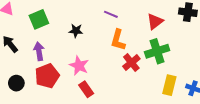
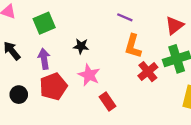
black star: (76, 31) -> (81, 46), moved
red rectangle: (86, 89) -> (108, 101), moved

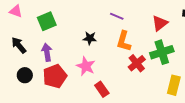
black star: (81, 46) -> (90, 38), moved
black circle: (19, 95) -> (25, 75), moved

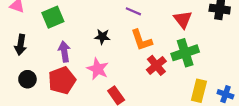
red triangle: (160, 23) -> (183, 19), turned -30
orange L-shape: (124, 41) -> (141, 40), turned -35
black arrow: (19, 45) -> (21, 45), turned -132
purple arrow: (47, 52) -> (64, 52), moved

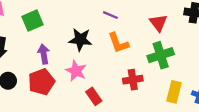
black star: (102, 37) -> (80, 40), size x1.5
red cross: (156, 65) -> (133, 80), moved, turned 30

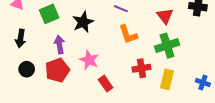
black star: (80, 40) -> (83, 22), moved, turned -30
yellow rectangle: (174, 92) -> (167, 79), moved

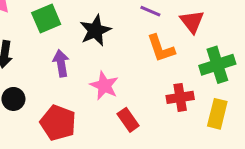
red triangle: (165, 16) -> (192, 22), moved
red pentagon: (57, 70) -> (58, 123), moved, turned -30

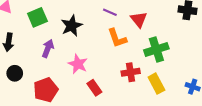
purple arrow: (61, 63) -> (48, 48), turned 30
yellow rectangle: (217, 114) -> (156, 84), turned -42
red pentagon: (58, 123) -> (46, 90), turned 30

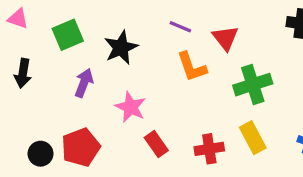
red cross: (131, 72) -> (209, 149), moved
black circle: (15, 73) -> (41, 154), moved

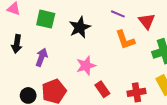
green square: (68, 35) -> (46, 19), turned 36
purple arrow: (84, 83) -> (42, 57), moved
pink star: (131, 107) -> (86, 66), turned 30

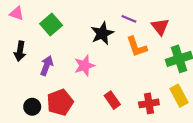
green square: (46, 19) -> (51, 24), turned 36
black star: (80, 27) -> (102, 33), moved
pink star: (86, 66) -> (84, 66), moved

